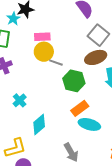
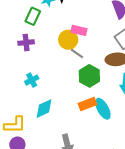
pink rectangle: (42, 37) -> (79, 30), moved
cyan ellipse: (89, 124) -> (103, 109), moved, turned 30

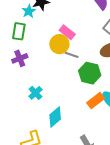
pink rectangle: (79, 30) -> (67, 32), turned 42

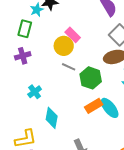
gray line: (72, 55) -> (69, 67), moved
cyan diamond: (55, 117) -> (52, 118), turned -45

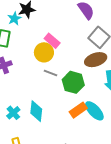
cyan cross: (35, 92) -> (13, 113), moved
cyan diamond: (52, 118) -> (36, 111), moved

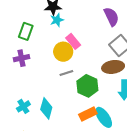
cyan star: (14, 18) -> (57, 20), moved
gray line: (50, 73) -> (66, 73), turned -48

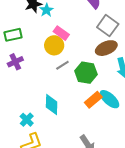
cyan star: (57, 20) -> (46, 10), moved
green rectangle: (26, 31) -> (13, 35), turned 72
cyan cross: (23, 106) -> (27, 120), moved

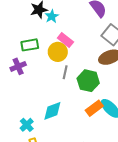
green rectangle: (13, 35) -> (30, 45), moved
gray line: (62, 65) -> (65, 72), turned -48
cyan diamond: (52, 105) -> (52, 111), turned 65

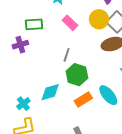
yellow circle: (58, 52) -> (99, 19), moved
green hexagon: (88, 81) -> (77, 75), moved
orange rectangle: (94, 108) -> (83, 100), moved

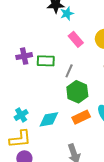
green rectangle: (34, 24) -> (46, 61), moved
cyan diamond: (50, 92) -> (49, 119), moved

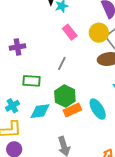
green rectangle: (46, 61) -> (32, 81), moved
green hexagon: (77, 92) -> (65, 96), moved

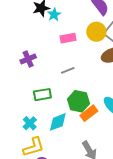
pink rectangle: (70, 32) -> (68, 38), turned -49
purple cross: (17, 47) -> (28, 59), moved
gray line: (62, 63) -> (68, 70), turned 56

